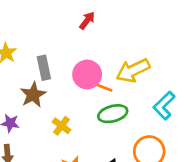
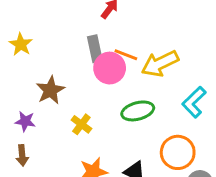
gray rectangle: (44, 68) -> (95, 49), moved
orange line: (102, 87) -> (126, 55), moved

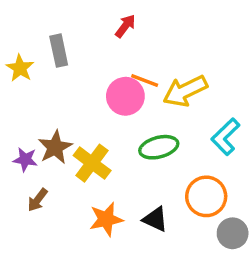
gray rectangle: (95, 49) -> (59, 51), moved
brown star: (50, 90) -> (55, 147), moved
yellow cross: (81, 124) -> (92, 163), size x1.5
brown arrow: (22, 155) -> (38, 200), moved, turned 42

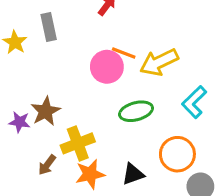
yellow cross: (92, 163) -> (78, 143), moved, turned 32
brown arrow: (38, 200) -> (47, 165), moved
black triangle: (155, 219) -> (133, 174), turned -45

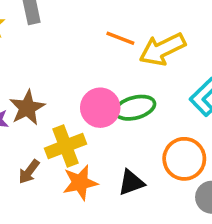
pink circle: (107, 67) -> (100, 108), moved

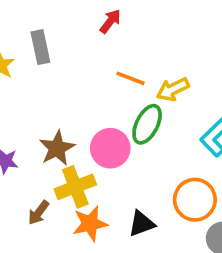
yellow arrow: (162, 49) -> (173, 89), size x0.7
brown star: (27, 108) -> (57, 148), moved
green ellipse: (135, 108) -> (147, 124), moved, turned -48

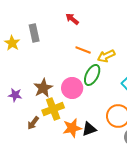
red arrow: (110, 21) -> (72, 19), turned -88
orange star: (90, 224) -> (72, 128), moved

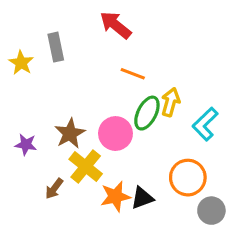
red arrow: (72, 19) -> (115, 25), size x1.5
yellow arrow: (106, 56) -> (171, 102), moved, turned 132
yellow cross: (53, 109) -> (86, 167), turned -30

